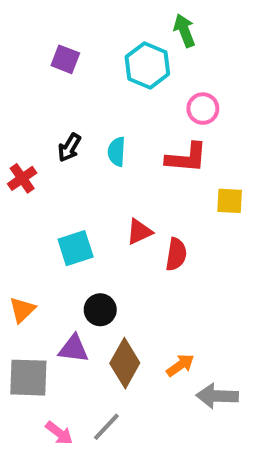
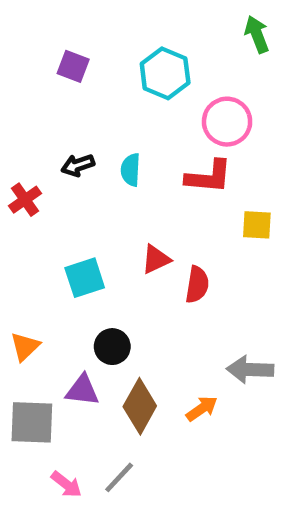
green arrow: (184, 31) -> (257, 34), moved
pink circle: (203, 109) -> (227, 122), size x1.4
black arrow: (69, 148) -> (78, 165), turned 40
gray arrow: (217, 396) -> (250, 370), moved

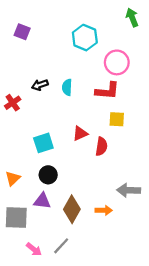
purple square: (73, 66) -> (22, 32), moved
yellow square: (257, 225) -> (117, 119), moved
black circle: (112, 347) -> (48, 175), moved
orange arrow: (202, 409) -> (104, 210), turned 35

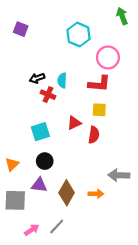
red cross: (13, 103) -> (48, 95), moved, turned -32
yellow square: (117, 119) -> (99, 110), moved
pink arrow: (34, 249) -> (32, 230), turned -72

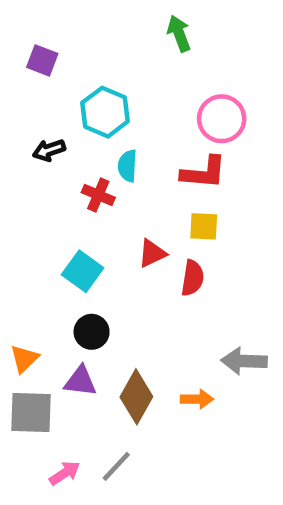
green arrow: (122, 16) -> (179, 34), moved
cyan hexagon: (79, 35) -> (105, 112), moved
black arrow: (37, 78) -> (49, 150), moved
cyan square: (40, 132) -> (83, 271), turned -36
orange triangle: (12, 164) -> (24, 359), moved

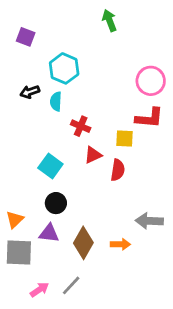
pink circle: (222, 119) -> (151, 81), moved
cyan semicircle: (127, 166) -> (56, 101), moved
red L-shape: (204, 173) -> (149, 118), moved
red cross: (98, 195) -> (81, 126), moved

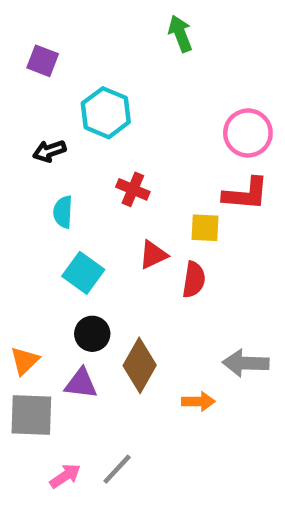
cyan semicircle: (56, 101) -> (63, 212), moved
red cross: (81, 126) -> (133, 189), moved
brown diamond: (83, 243) -> (140, 365), moved

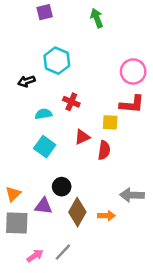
purple square: (43, 61) -> (45, 12), moved, turned -35
cyan semicircle: (63, 212) -> (43, 114), moved, turned 77
black circle: (92, 334) -> (62, 187), moved
brown diamond: (140, 365) -> (77, 212), moved

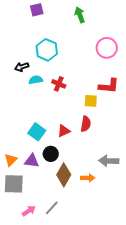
pink circle: (133, 71) -> (107, 48), moved
cyan semicircle: (43, 114) -> (36, 80), moved
red triangle: (82, 137) -> (64, 131), moved
cyan square: (45, 147) -> (37, 132), moved
purple triangle: (43, 206) -> (32, 161), moved

